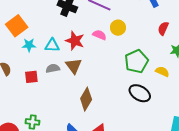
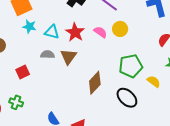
red square: (31, 77) -> (23, 72), moved, turned -32
brown diamond: (86, 99) -> (95, 83), moved

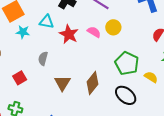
cyan triangle: (52, 32) -> (47, 22), moved
gray semicircle: (47, 55) -> (43, 59), turned -72
brown triangle: (68, 57) -> (62, 83), moved
green pentagon: (131, 66) -> (127, 63), turned -30

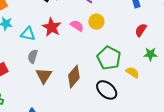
cyan triangle: (47, 22) -> (28, 34), moved
gray semicircle: (43, 59) -> (33, 56), moved

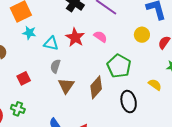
yellow circle: (96, 22) -> (142, 35), moved
green pentagon: (109, 58) -> (119, 66), moved
black ellipse: (107, 90) -> (129, 102), turned 35

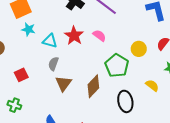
yellow circle: (142, 35) -> (139, 49), moved

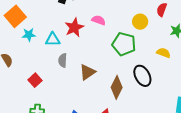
red star: (74, 36) -> (74, 27), turned 30
brown triangle: (63, 84) -> (87, 72), moved, turned 36
brown diamond: (93, 86) -> (117, 87), moved

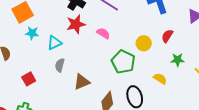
red star: (74, 27) -> (76, 24), moved
cyan triangle: (53, 39) -> (54, 43), turned -35

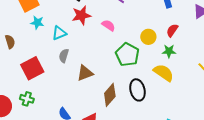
green star: (178, 60) -> (169, 51), moved
red square: (29, 79) -> (32, 68), size x1.6
yellow semicircle: (160, 79) -> (164, 73), size x1.5

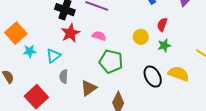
green pentagon: (127, 55) -> (111, 61), moved
yellow semicircle: (164, 73) -> (179, 74), moved
black ellipse: (137, 90) -> (153, 77), moved

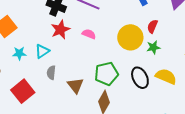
yellow circle: (141, 37) -> (130, 37), size x1.6
cyan star: (30, 51) -> (19, 53), moved
green pentagon: (111, 61) -> (106, 74), moved, turned -30
brown triangle: (89, 88) -> (75, 85), turned -36

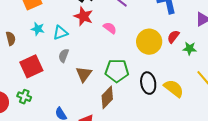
red star: (60, 30) -> (83, 16), turned 30
green star: (153, 47) -> (190, 48), moved

